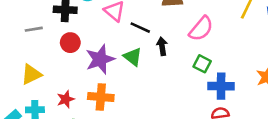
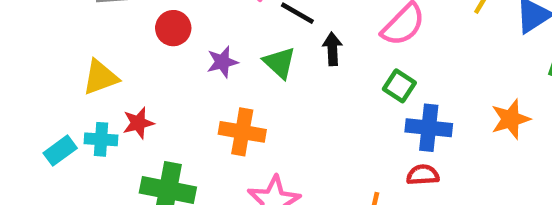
purple star: (100, 59) -> (222, 62), size x0.6
orange cross: (101, 97) -> (242, 132), moved
red star: (66, 99) -> (138, 123), moved

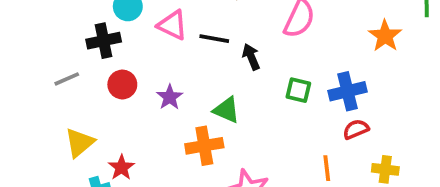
green triangle: (280, 63) -> (226, 110), moved
green square: (399, 86) -> (298, 90), moved
orange star: (511, 119) -> (385, 36), moved

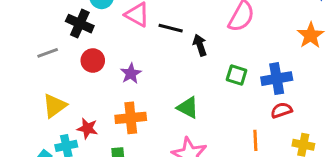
black cross: (104, 41) -> (80, 24), turned 32
green triangle: (226, 110) -> (188, 107), moved
orange cross: (204, 146) -> (131, 118), moved
red star: (121, 167) -> (87, 128), turned -30

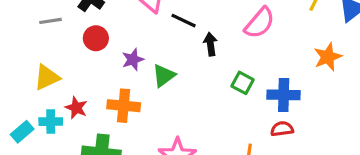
green triangle: (188, 107) -> (164, 75), moved, turned 45

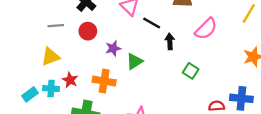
gray line: (50, 21) -> (56, 26), moved
blue cross: (284, 95) -> (241, 98), moved

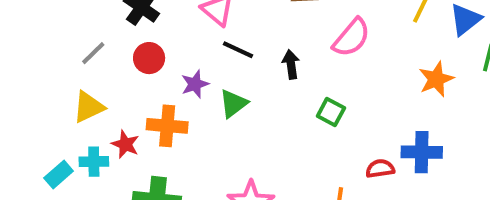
black line: (152, 23) -> (238, 50), moved
gray line: (56, 26) -> (93, 53), turned -35
orange cross: (104, 81) -> (167, 126), moved

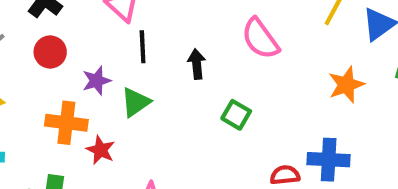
pink semicircle: (351, 38) -> (260, 39), turned 102
black line: (238, 50) -> (143, 47), turned 60
red star: (125, 144) -> (100, 150), moved

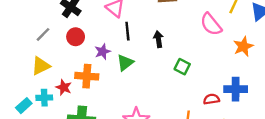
pink semicircle: (260, 39) -> (211, 24), moved
red star: (100, 150) -> (64, 87), moved

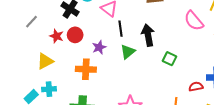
gray line: (43, 34) -> (32, 22), moved
black arrow: (158, 39) -> (148, 35), size x1.5
green triangle: (125, 63) -> (128, 52), moved
red star: (64, 87) -> (57, 36), moved

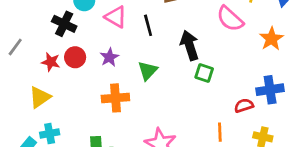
black line: (121, 29) -> (148, 25), moved
black arrow: (148, 35) -> (190, 45), moved
purple star: (99, 47) -> (109, 57), moved
orange cross: (86, 69) -> (115, 98), moved

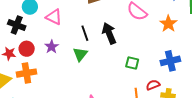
black line: (148, 25) -> (85, 33), moved
green square: (204, 73) -> (132, 63), moved
orange cross: (115, 98) -> (26, 73), moved
red semicircle: (244, 106) -> (153, 85), moved

